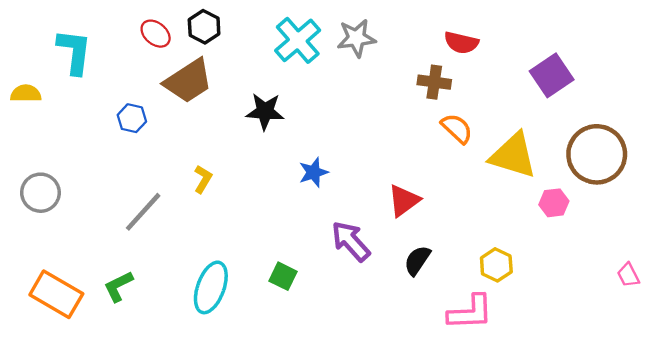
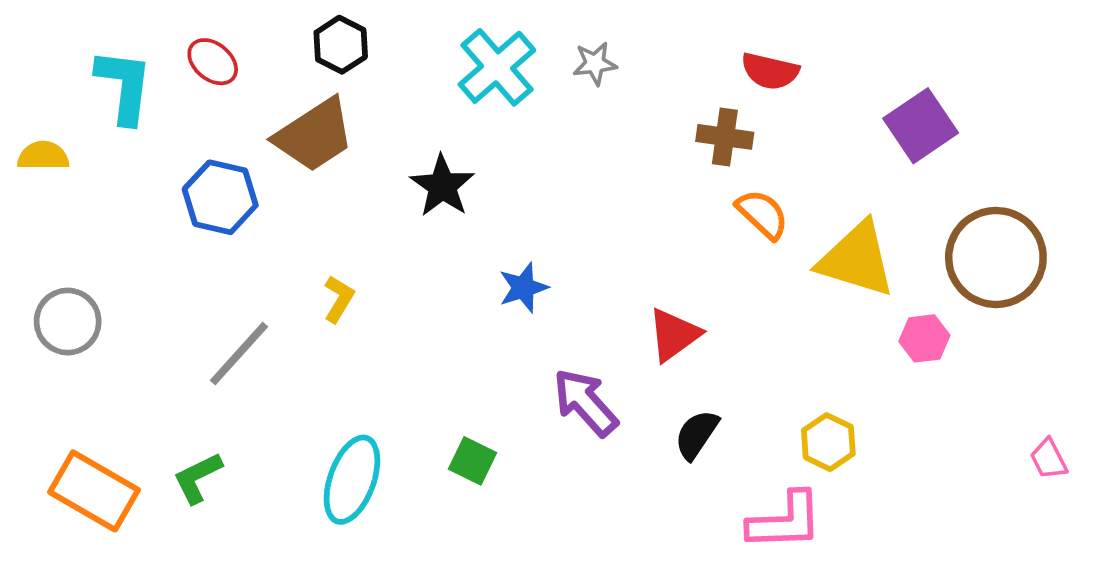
red ellipse: (156, 34) -> (213, 62), moved
gray star: (356, 38) -> (595, 64), size x0.7
black star: (265, 111) -> (442, 186), turned 30
blue hexagon: (132, 118) -> (220, 197), size x1.5

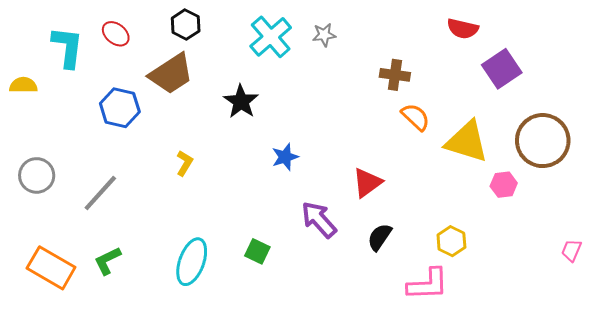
red semicircle: (770, 71) -> (463, 29), moved
gray line: (239, 354) -> (100, 193), moved
pink trapezoid: (1049, 459) -> (571, 250), turned 50

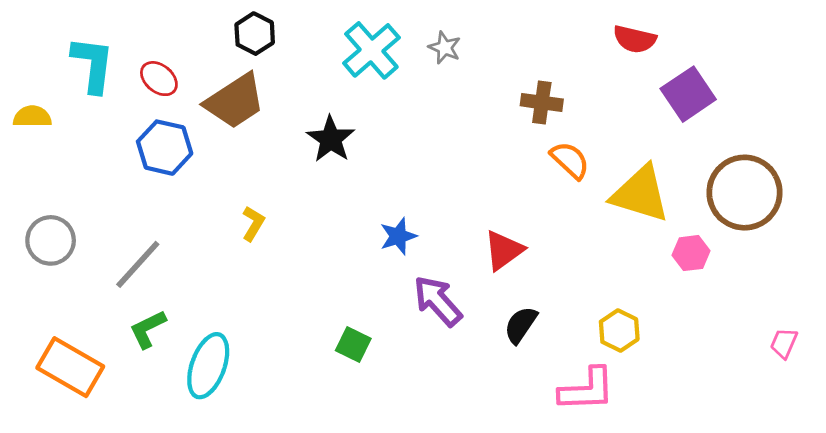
red ellipse: (116, 34) -> (159, 79), moved
gray star: (324, 35) -> (445, 48), turned 30
blue star: (285, 157) -> (398, 236), moved
green L-shape: (108, 261) -> (148, 329), moved
cyan ellipse: (192, 262) -> (208, 366), moved

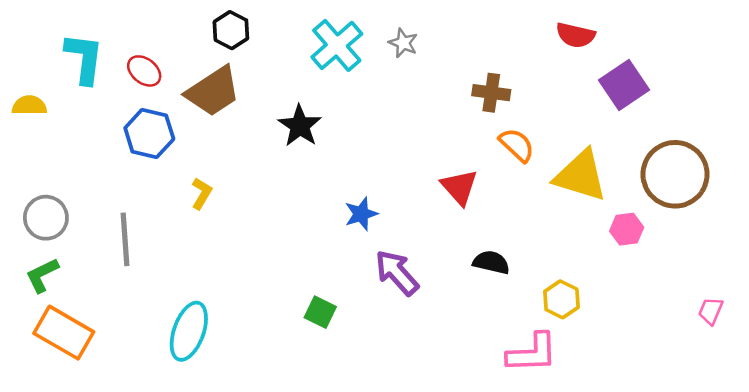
yellow L-shape: (253, 224) -> (202, 193), moved
red triangle: (504, 250) -> (459, 187), moved, turned -36
gray line: (138, 264) -> (125, 239), turned -46
black semicircle: (521, 325) -> (491, 262), moved, turned 69
green L-shape: (148, 329) -> (42, 275), moved

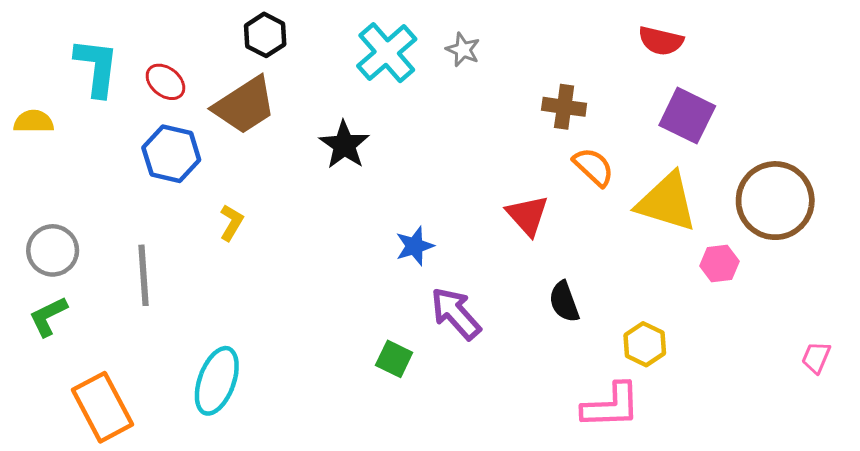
purple square: (624, 85) -> (687, 116), moved, turned -30
black semicircle: (491, 262) -> (564, 302), turned -123
green square: (320, 312) -> (394, 359), moved
orange rectangle: (64, 333) -> (102, 407), moved, turned 32

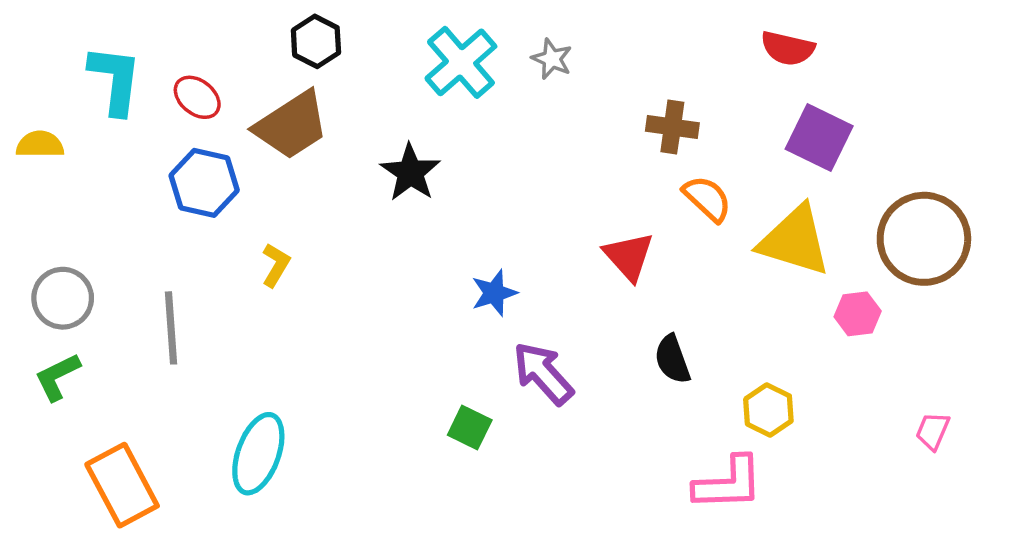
pink trapezoid: (816, 357) -> (933, 431), moved

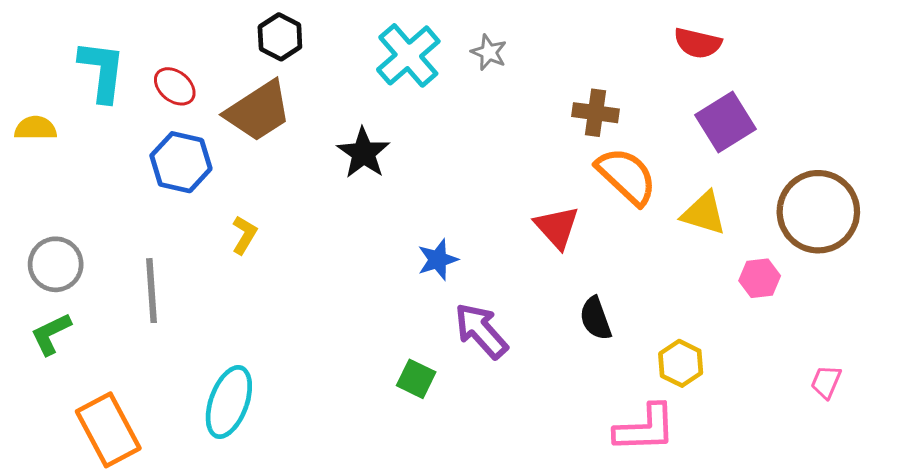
purple square: (819, 137) -> (726, 122), turned 32
orange semicircle: (707, 199) -> (627, 176), size x1.4
yellow triangle: (795, 241) -> (704, 213), size x0.7

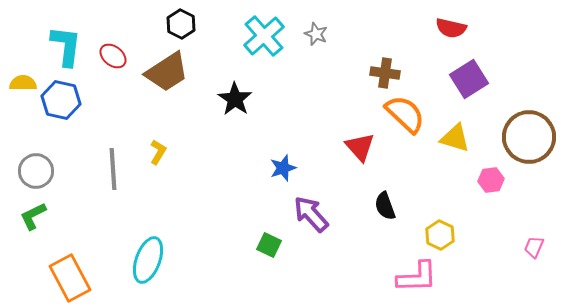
blue hexagon: (181, 162) -> (61, 100), moved
gray line: (152, 291) -> (113, 169), moved

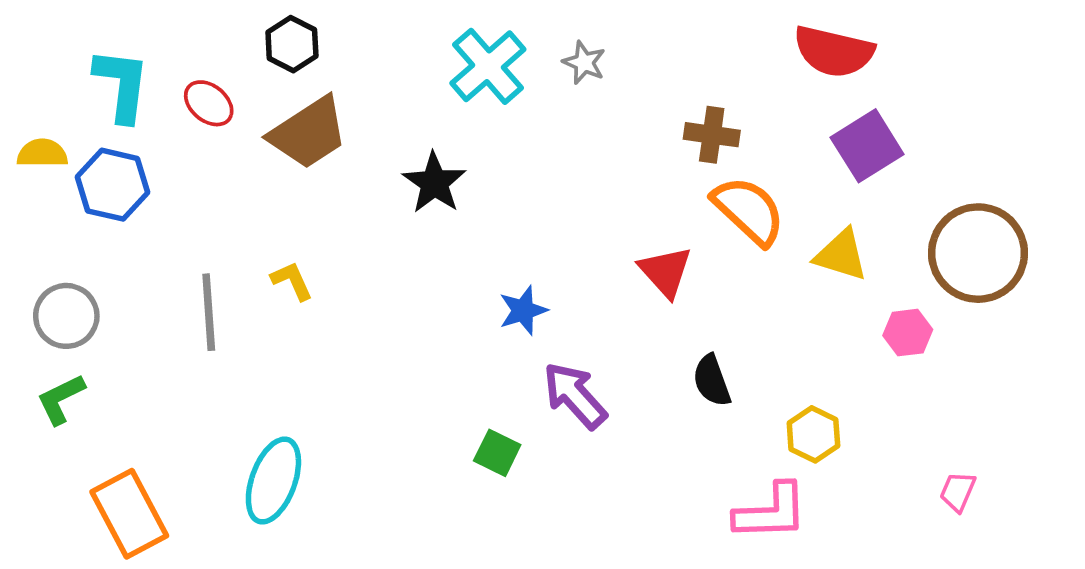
black hexagon: (181, 24) -> (292, 44), moved
red semicircle: (451, 28) -> (834, 51), size x1.4
yellow L-shape: (158, 152) -> (292, 281), turned -55
pink trapezoid: (534, 247) -> (958, 492), moved

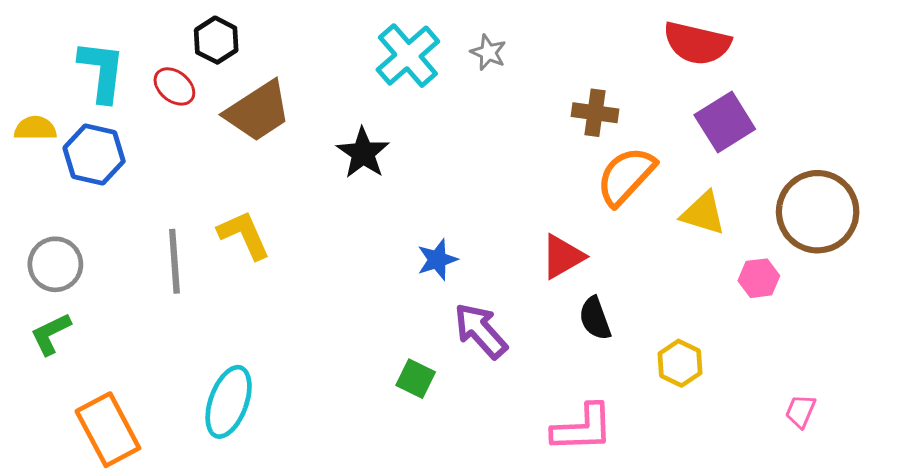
black hexagon: (292, 44) -> (216, 40), moved
orange semicircle: (749, 211) -> (626, 176), turned -90
red triangle: (665, 272) -> (563, 257), moved, turned 42
yellow L-shape: (292, 281) -> (244, 235), size x1.5
pink L-shape: (771, 512) -> (583, 428), moved

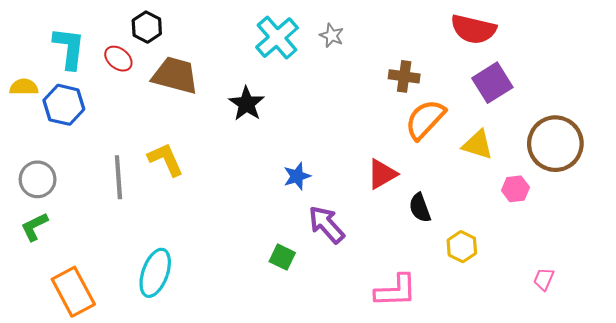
brown trapezoid: (258, 111) -> (175, 75), turned -132
black semicircle: (595, 318) -> (420, 208), moved

